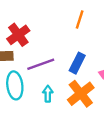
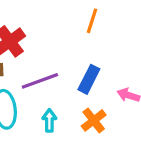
orange cross: (81, 94) -> (94, 120), size x0.7

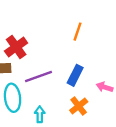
cyan arrow: (49, 120) -> (40, 114), moved

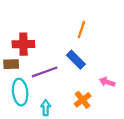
red cross: (16, 47) -> (23, 44), turned 35
blue rectangle: (75, 75) -> (76, 60), moved, turned -72

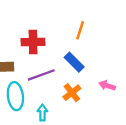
red cross: (23, 44) -> (33, 42), moved
orange cross: (83, 100) -> (72, 93), moved

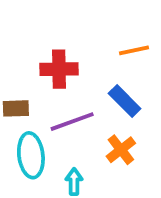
orange line: (80, 30) -> (134, 50), turned 60

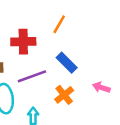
orange line: (134, 50) -> (59, 24), moved, turned -48

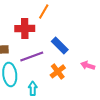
orange line: (59, 24) -> (44, 11), moved

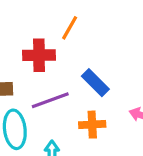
orange cross: (58, 71) -> (92, 125), turned 35

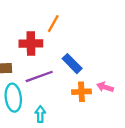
orange cross: (92, 125) -> (81, 92), moved

